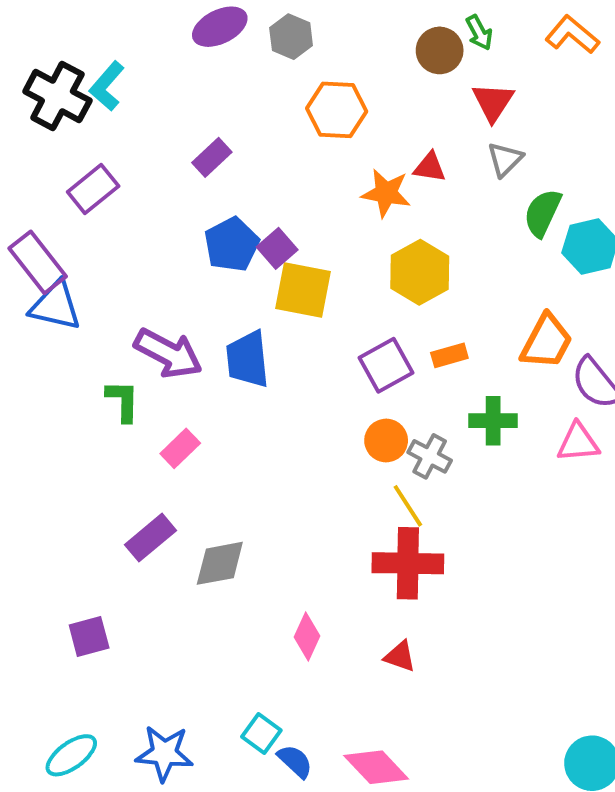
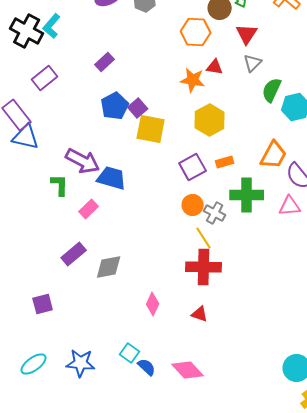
orange hexagon: (337, 110) -> (196, 32), moved
blue trapezoid: (248, 359) -> (112, 178), moved, turned 112
green cross: (493, 421) -> (247, 195), size x1.4

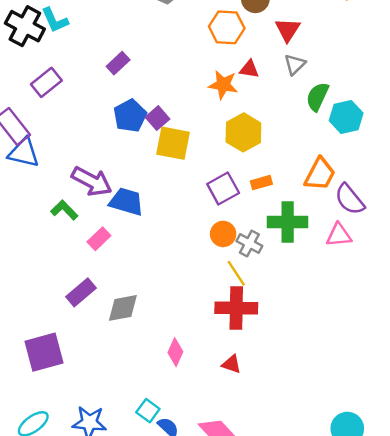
cyan L-shape: (52, 26) -> (55, 20), turned -65
green L-shape: (60, 185) -> (64, 210), turned -45
purple square: (43, 304) -> (44, 352), size x1.6

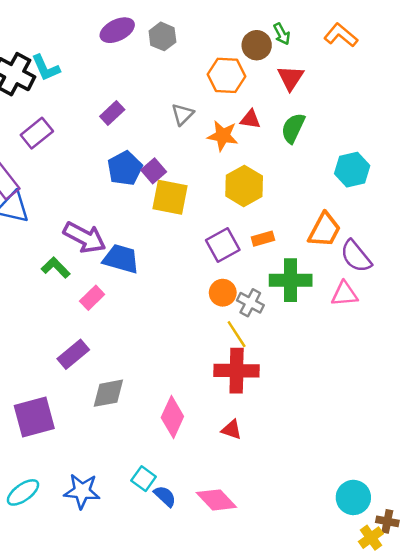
gray triangle: (295, 64) -> (183, 114), moved
green semicircle: (317, 97) -> (293, 128), moved
gray diamond: (123, 308) -> (108, 393), moved
pink diamond: (175, 352) -> (172, 417), size x1.4

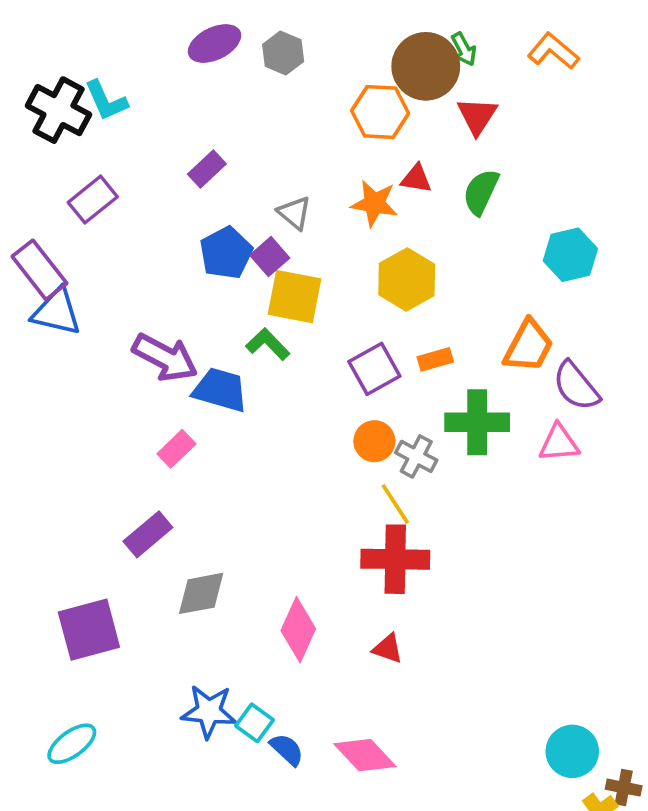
brown circle: (257, 45) -> (426, 66), size x1.5
gray triangle: (183, 114) -> (294, 213), moved, turned -35
green L-shape: (56, 268) -> (268, 344), moved
blue star: (82, 491) -> (209, 711), moved

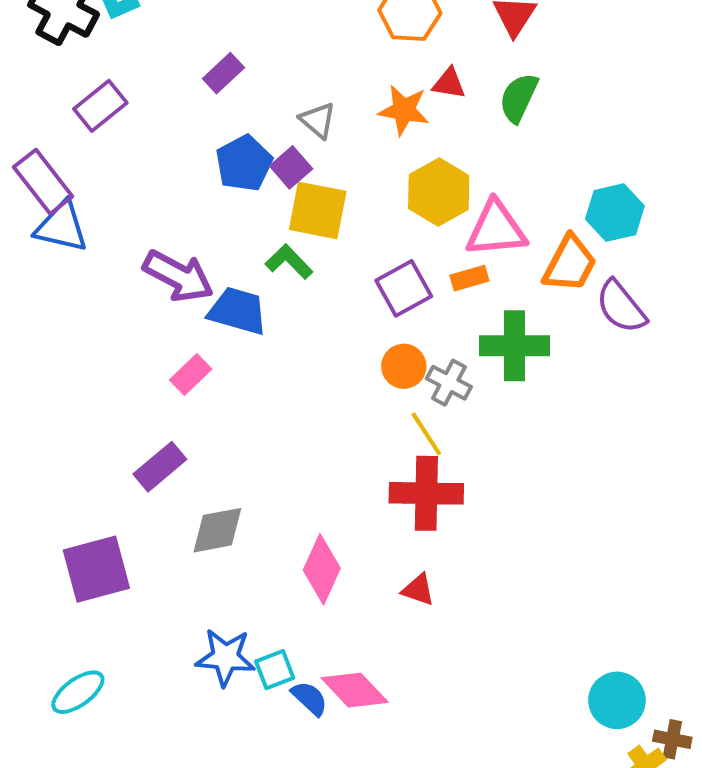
cyan hexagon: (570, 255) -> (615, 213), moved
pink triangle: (559, 443) -> (496, 229), moved, size x1.4
cyan square: (254, 723) -> (275, 670), turned 33
pink diamond: (365, 755) -> (355, 690), moved

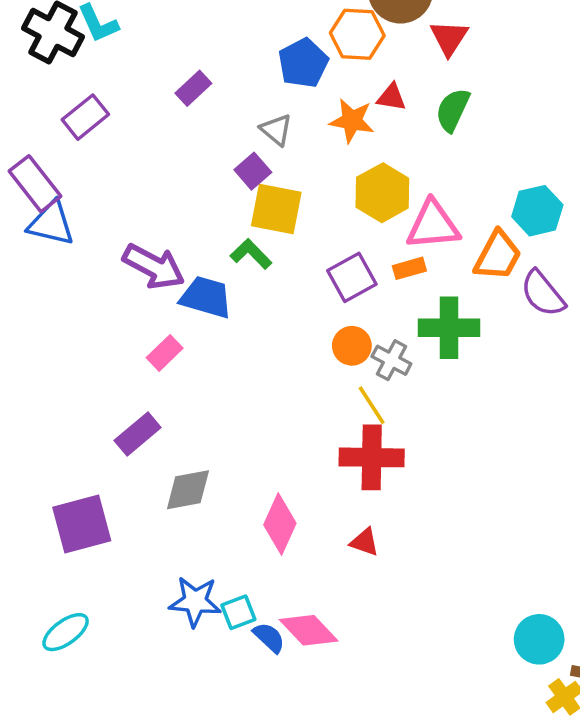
blue pentagon: (244, 163) -> (303, 63), moved

